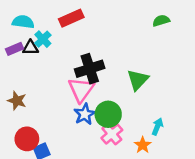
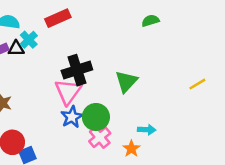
cyan arrow: (157, 127) -> (147, 130), turned 70

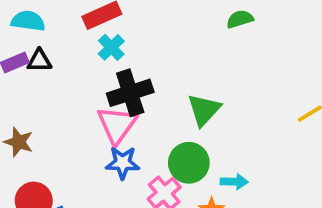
cyan cross: (29, 40) -> (111, 47), moved
blue star: (72, 117) -> (123, 163), turned 30
green circle: (96, 117) -> (189, 163), moved

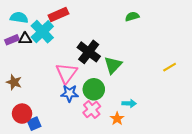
cyan cross: (111, 47) -> (42, 32), moved, size x1.6
black cross: (130, 93) -> (89, 52), moved, turned -35
green circle: (189, 163) -> (94, 89), moved

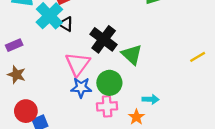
black triangle: (25, 39) -> (66, 24), moved, turned 32
purple rectangle: (12, 40) -> (14, 45), moved
green triangle: (113, 65) -> (132, 55), turned -30
pink cross: (92, 109) -> (107, 106), turned 36

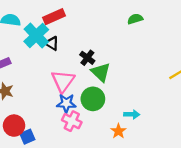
black cross: (104, 39) -> (87, 58), size x0.6
green triangle: (132, 55) -> (101, 72), moved
pink cross: (107, 106) -> (72, 121), moved, turned 30

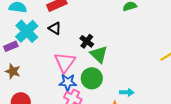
cyan cross: (36, 36) -> (27, 31), moved

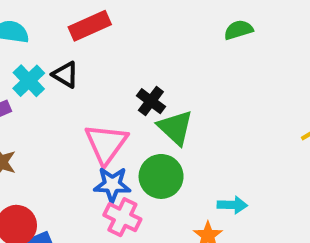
black triangle: (55, 28) -> (65, 75), moved
cyan cross: (27, 31) -> (29, 81), size x0.7

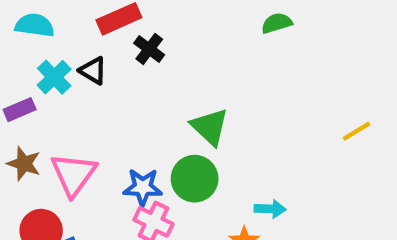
black cross: (151, 101) -> (149, 49), moved
pink triangle: (106, 144) -> (74, 174), moved

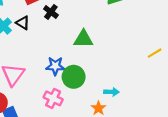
green triangle: (210, 127) -> (83, 39), moved, turned -42
blue star: (143, 187) -> (55, 66), moved

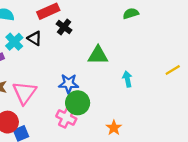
green circle: (74, 77) -> (78, 103), moved
cyan arrow: (111, 92) -> (127, 79), moved, turned -104

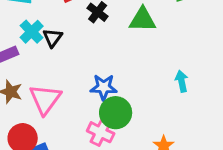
black triangle: (35, 38) -> (53, 38), moved, turned 35
green triangle: (98, 55) -> (143, 20), moved

